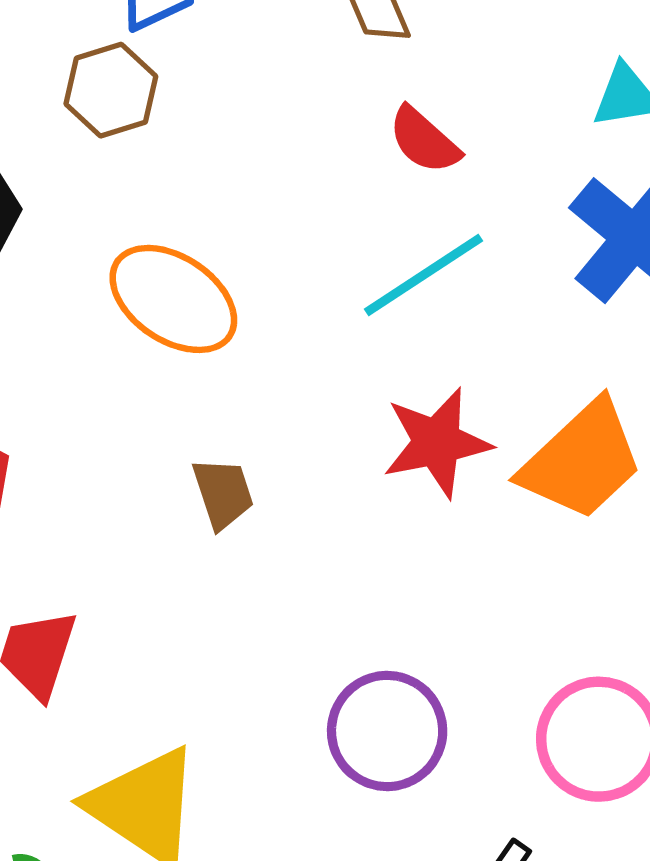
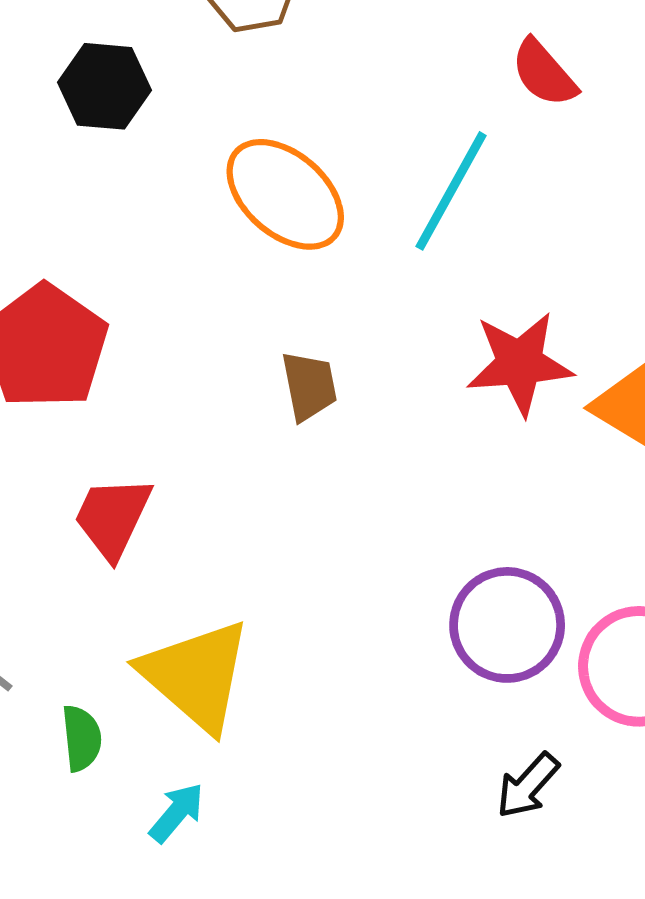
cyan line: (424, 275) -> (451, 191), moved, turned -35
purple circle: (387, 731) -> (507, 625), moved

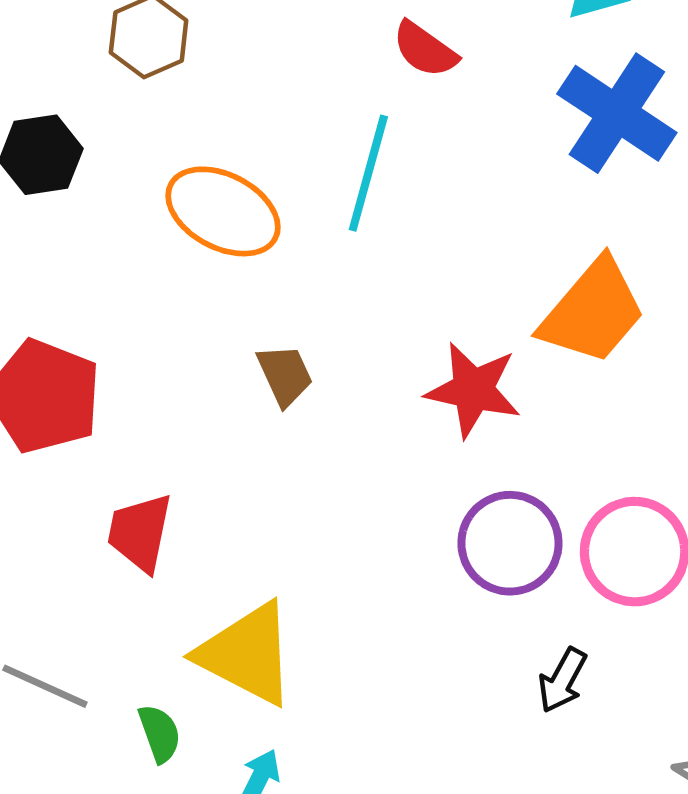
red star: (520, 363) -> (473, 390), moved, turned 30

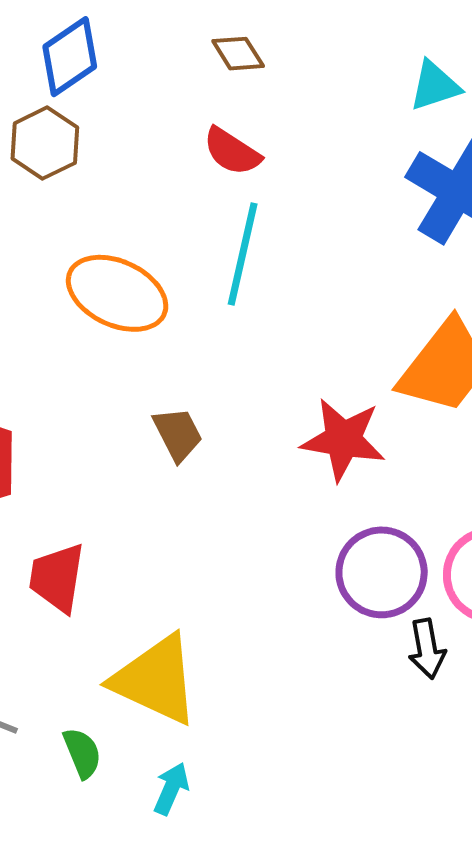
red semicircle: (425, 50) -> (232, 151), moved
black arrow: (562, 680) -> (427, 649), moved, turned -36

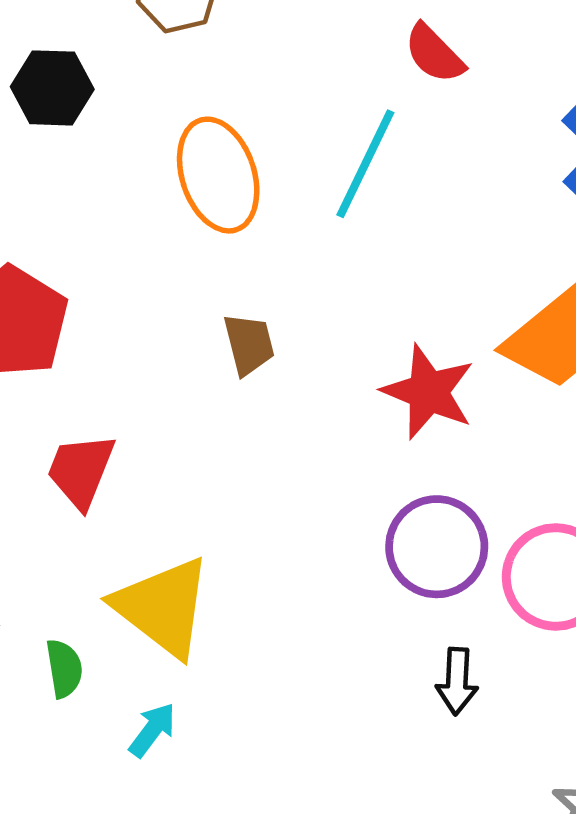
red semicircle: (232, 151) -> (434, 54), moved
orange ellipse: (117, 293) -> (218, 175), turned 34
black arrow: (427, 649) -> (457, 681), moved

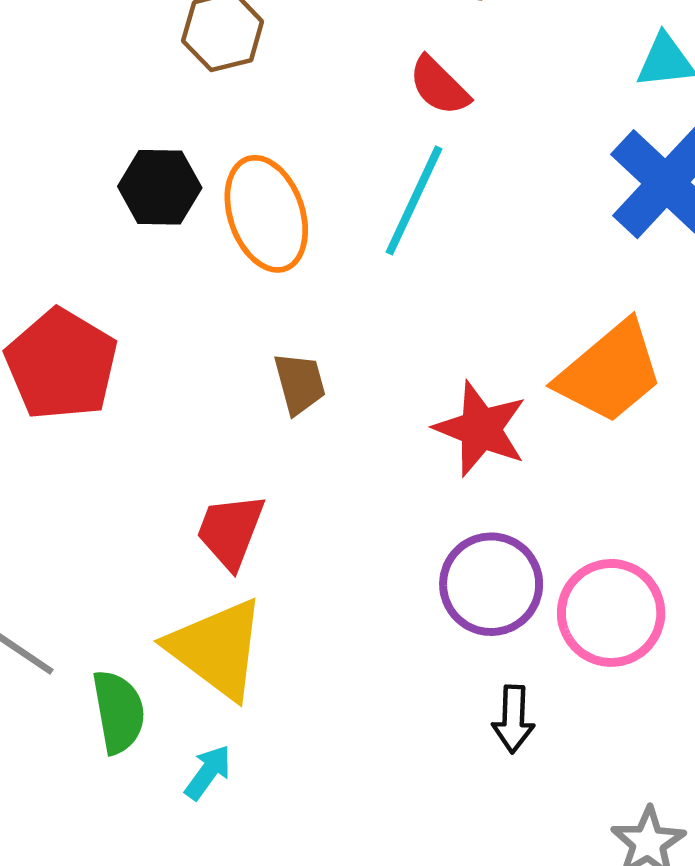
red semicircle: (434, 54) -> (439, 86), moved
black hexagon: (52, 88) -> (160, 187), moved
red trapezoid: (81, 471) -> (231, 531), moved
green semicircle: (64, 668) -> (119, 712), size x1.4

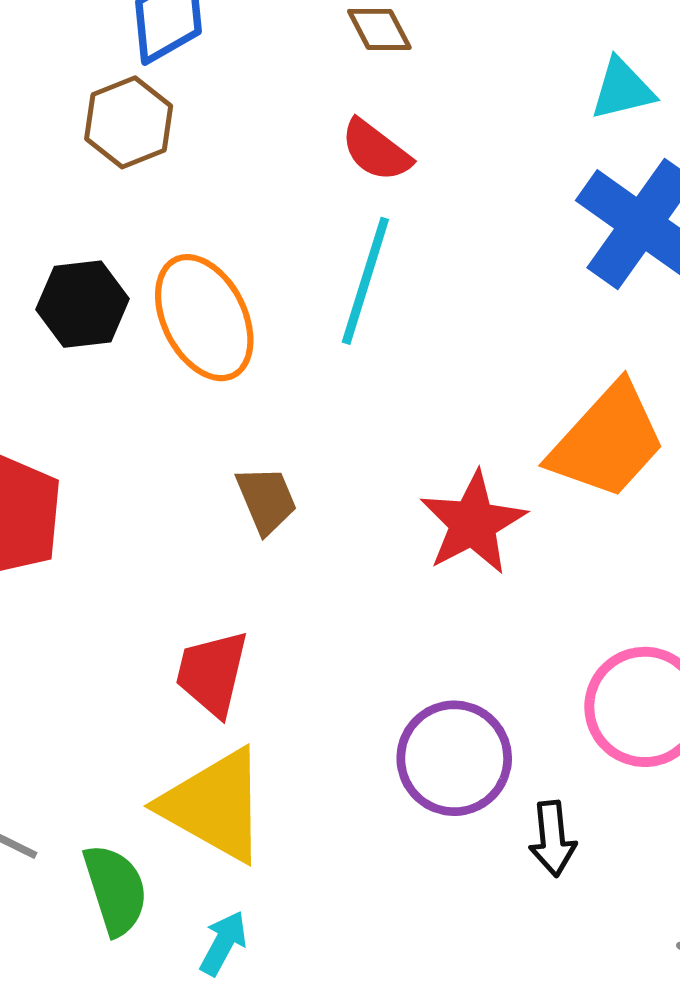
red star: (481, 429) -> (473, 523), turned 30
purple circle: (491, 584) -> (454, 758), moved

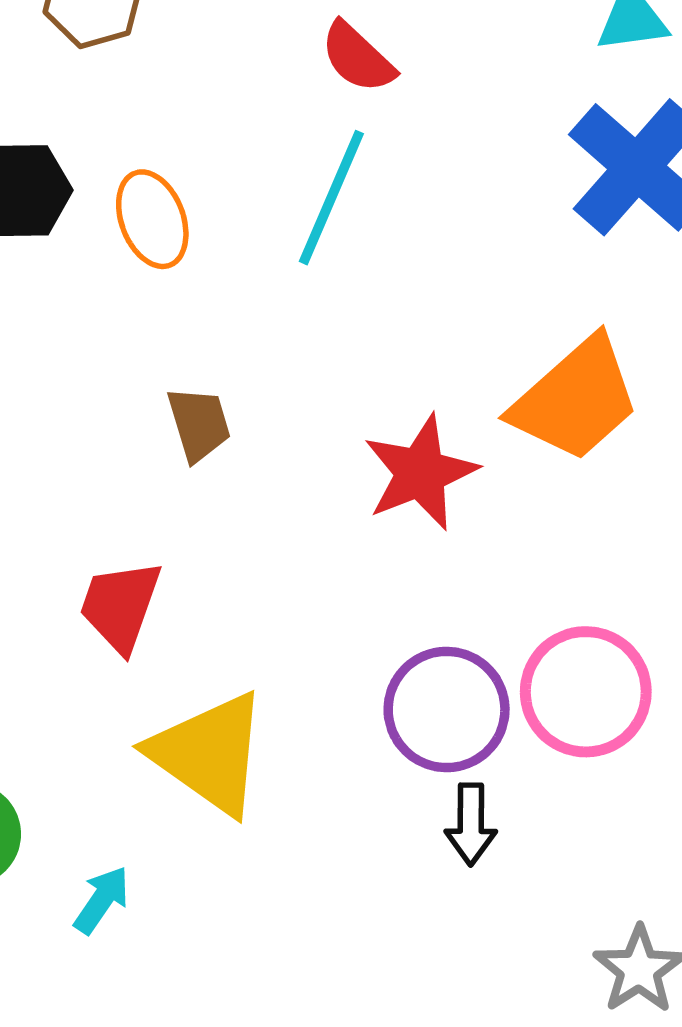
orange ellipse: (204, 318) -> (152, 219), size x0.7
purple circle: (454, 758) -> (447, 709), moved
yellow triangle: (214, 805) -> (209, 753), moved

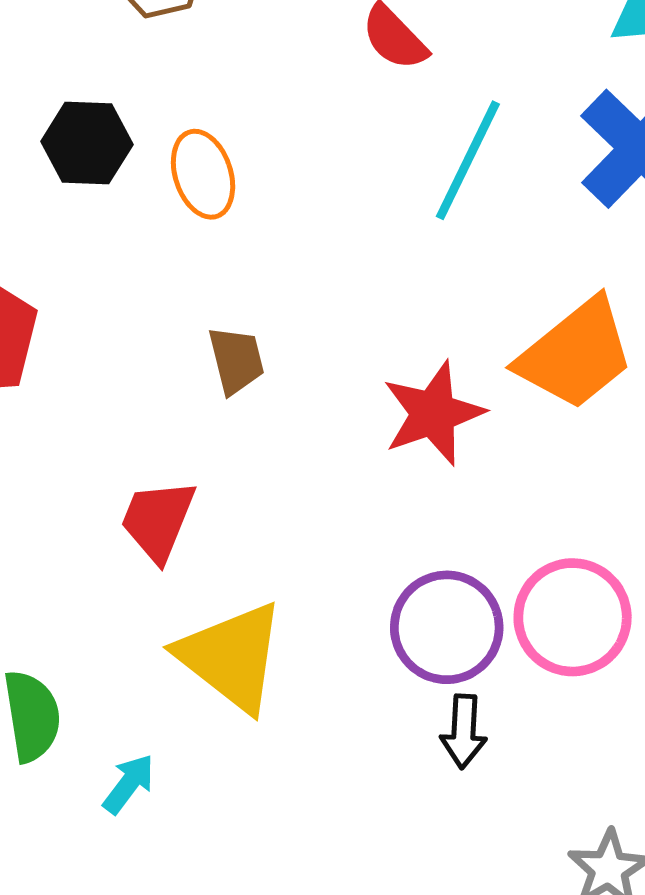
cyan line: (331, 198) -> (468, 160), moved

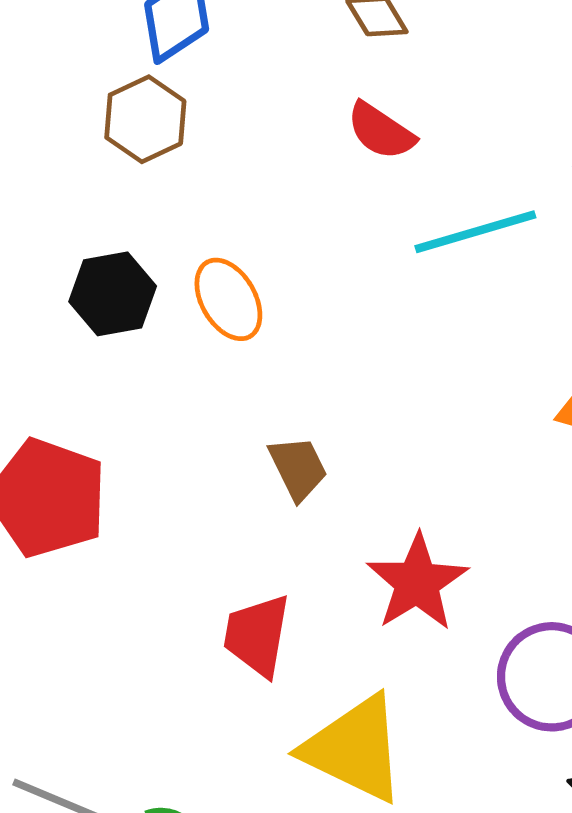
cyan line: (468, 160) -> (475, 232), turned 60
red star: (433, 413) -> (417, 582), moved

